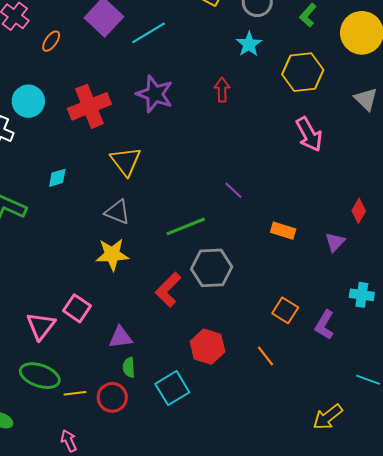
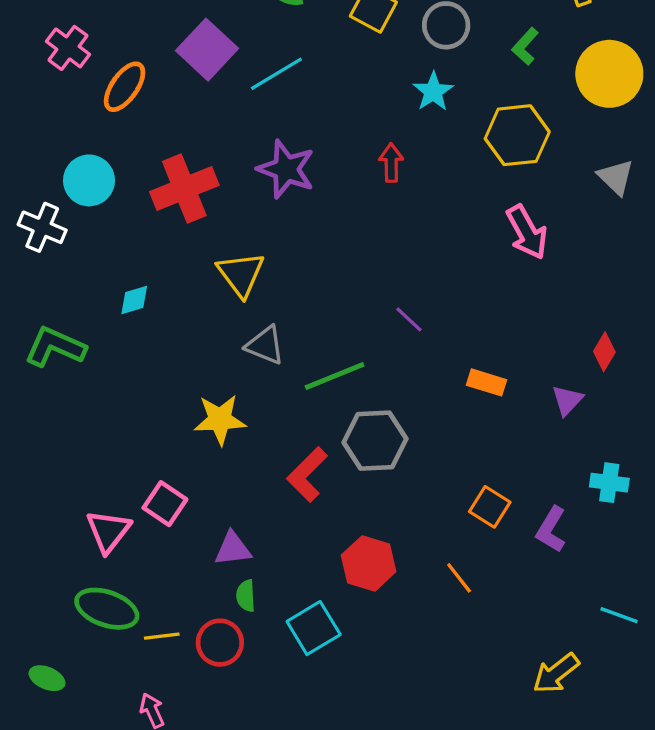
orange ellipse: (51, 41) -> (125, 87), size x1.5
gray triangle: (117, 212) -> (265, 345), moved

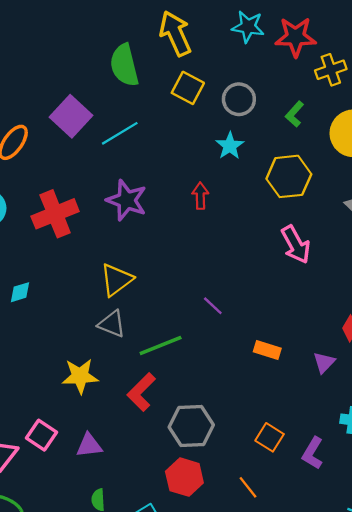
yellow triangle: (241, 274) -> (116, 280), moved, turned 30
gray hexagon: (375, 441) -> (191, 426), moved
red L-shape: (307, 475) -> (141, 392), moved
purple triangle: (233, 549) -> (89, 445), moved

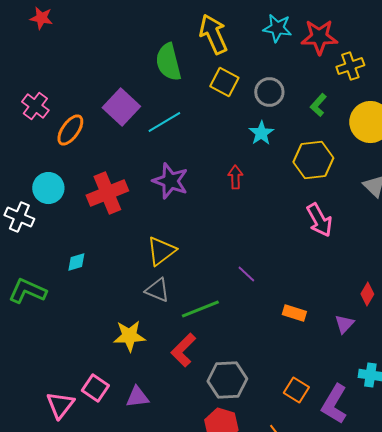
purple L-shape: (313, 453) -> (334, 404), size x1.4

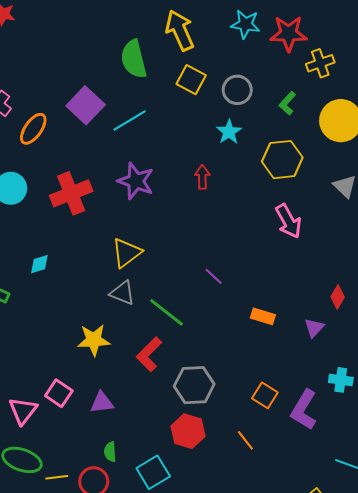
green line: (200, 309) -> (166, 312), turned 60

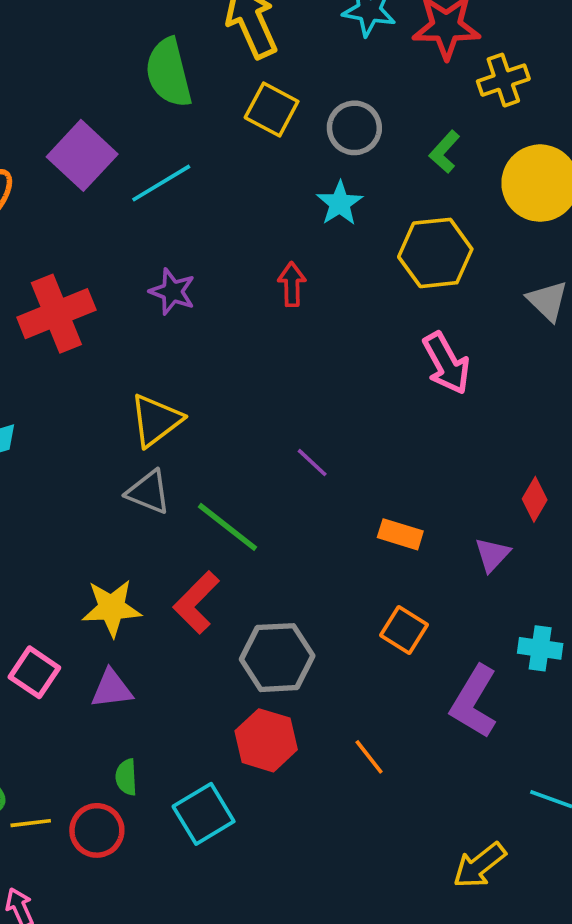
purple star: (136, 181) -> (172, 292), size x0.7
yellow star: (94, 340) -> (112, 608), moved
orange square: (265, 395) -> (404, 630), moved

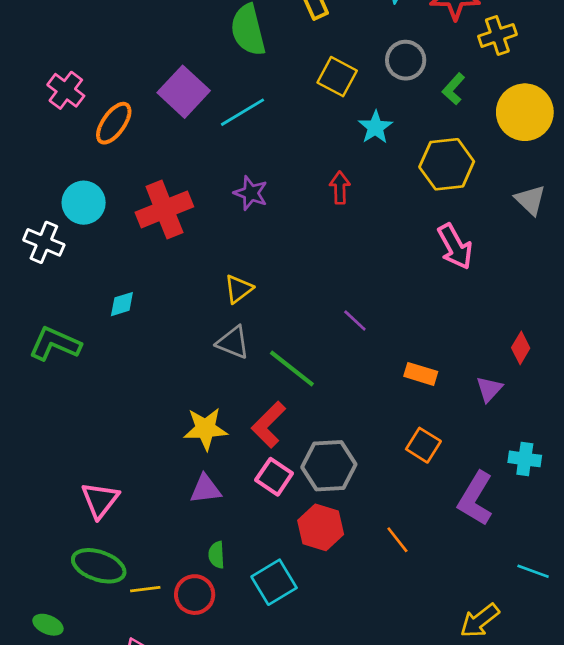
yellow square: (272, 109) -> (337, 77), moved
gray circle: (354, 128) -> (406, 60), moved
yellow triangle: (156, 420) -> (238, 289), size x0.7
pink square: (34, 672) -> (274, 477), moved

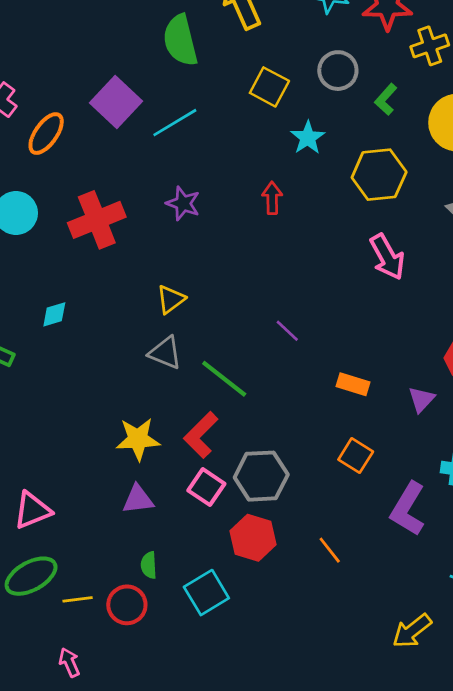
pink triangle: (100, 500) -> (32, 510), turned 30
green ellipse: (99, 566) -> (31, 576), turned -48

